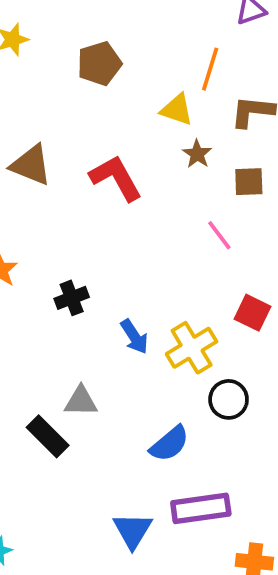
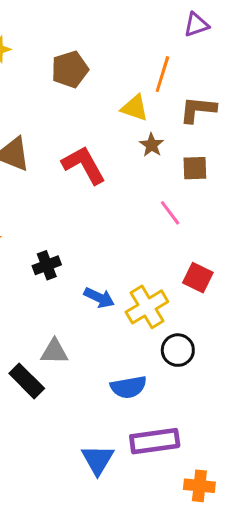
blue arrow: (134, 337) -> (99, 298), turned -32
blue semicircle: (169, 444) -> (128, 387), turned 30

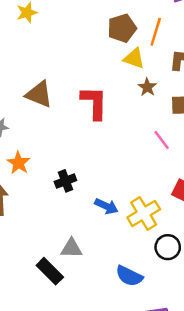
brown pentagon: (70, 69) -> (122, 28), moved
red L-shape: (84, 165) -> (94, 103), turned 30
blue semicircle: (128, 387) -> (129, 276), turned 36

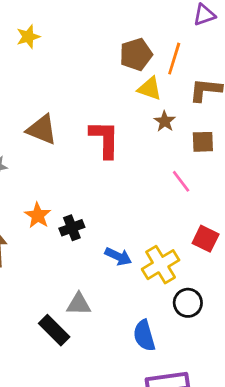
orange star: (19, 163) -> (38, 215), moved
blue semicircle: (129, 276) -> (144, 336), turned 48

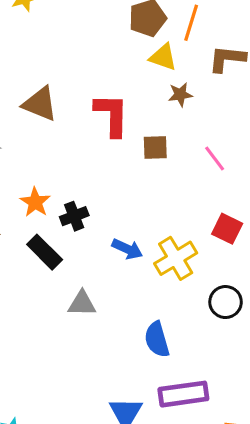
brown star: (165, 121) -> (180, 95), turned 30
brown square: (203, 142) -> (155, 148), moved
pink line: (181, 181) -> (215, 158), moved
black circle: (188, 303) -> (226, 302), moved
black rectangle: (54, 330) -> (45, 252), moved

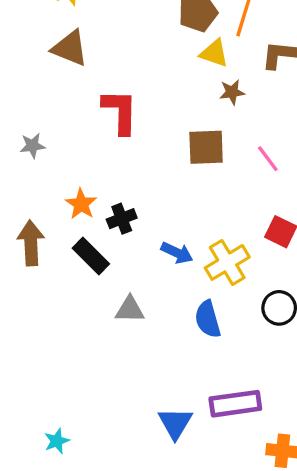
brown triangle: (40, 104) -> (70, 48), moved
red L-shape: (112, 115) -> (120, 112), moved
brown square: (155, 148) -> (206, 147), size x1.4
blue semicircle: (157, 339) -> (208, 319), moved

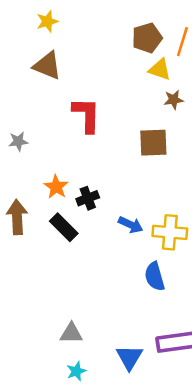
yellow cross: (227, 262) -> (170, 232), turned 36
gray triangle: (130, 310) -> (71, 333), moved
cyan star: (57, 441) -> (76, 371), moved

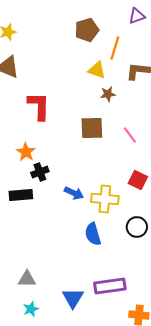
brown pentagon: (147, 38) -> (87, 30), moved
orange star: (56, 187) -> (26, 152), moved
black rectangle: (64, 227) -> (21, 195), turned -50

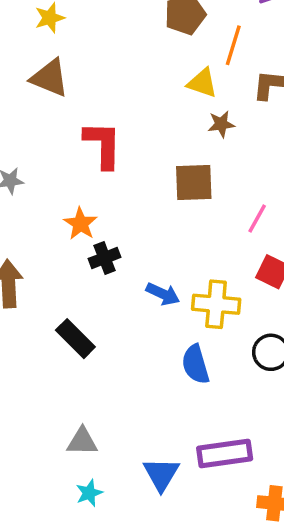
pink line: (130, 135) -> (257, 218), moved, turned 66
black rectangle: (21, 195) -> (75, 339), moved, turned 50

